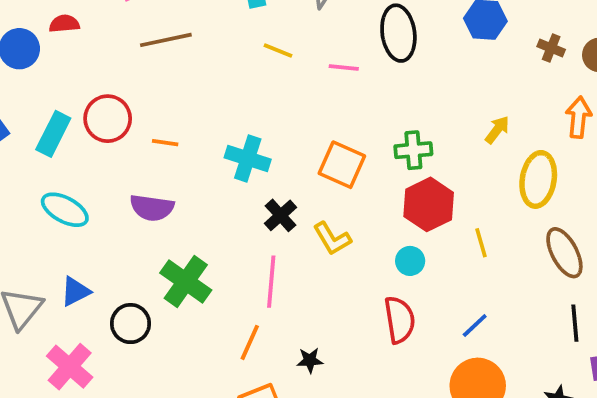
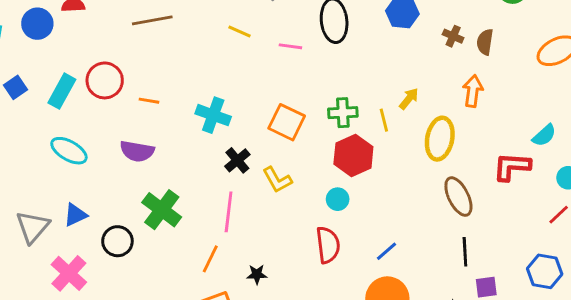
yellow line: (481, 243) -> (384, 120), moved

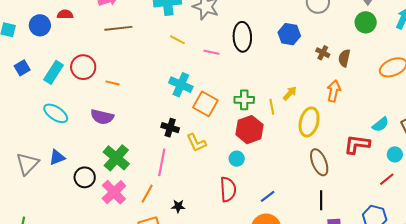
cyan cross: (213, 115) -> (181, 85), moved
black cross: (237, 160) -> (170, 128), turned -36
pink cross: (69, 273) -> (114, 192), moved

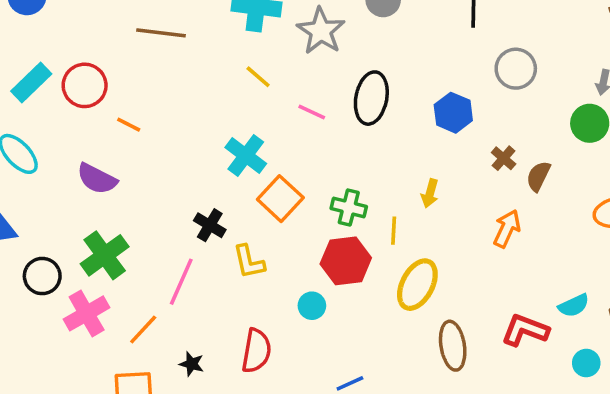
yellow arrow: (290, 93) -> (430, 193), moved, turned 140
yellow ellipse: (309, 122) -> (417, 285), moved
red semicircle: (228, 189) -> (256, 351), moved

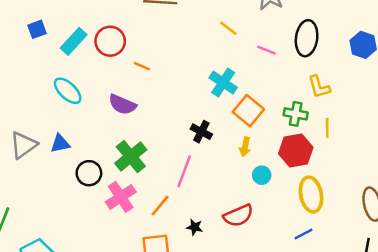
yellow arrow: (430, 193) -> (245, 147), moved
yellow L-shape: (249, 262) -> (319, 87), moved
yellow ellipse: (417, 285) -> (311, 195), moved, turned -36
cyan circle: (312, 306) -> (262, 175), moved
red semicircle: (256, 351) -> (238, 216), turned 60

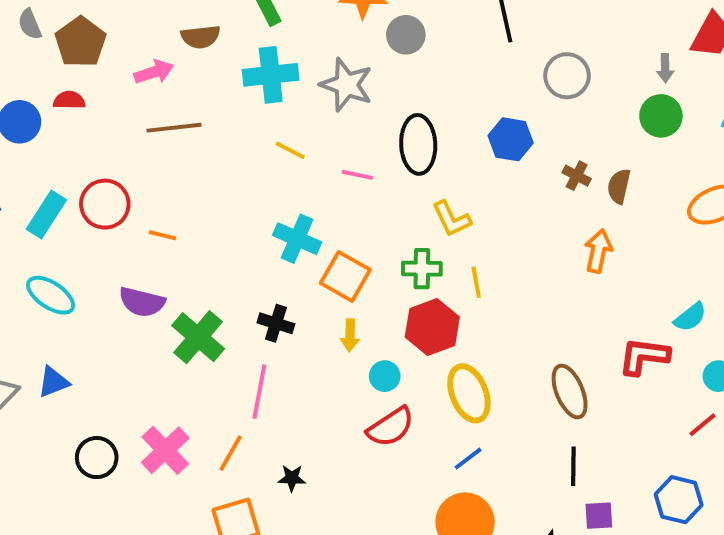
green cross: (131, 156) -> (198, 337), moved
black circle: (89, 173) -> (97, 458), moved
red semicircle: (238, 216) -> (391, 427), moved

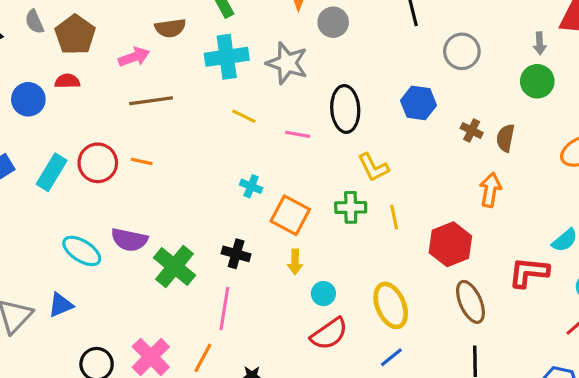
orange line: (163, 235) -> (142, 161), moved
cyan cross: (297, 239) -> (251, 186), size x0.6
cyan ellipse: (51, 295) -> (82, 251), moved
red hexagon: (432, 327) -> (450, 244), moved

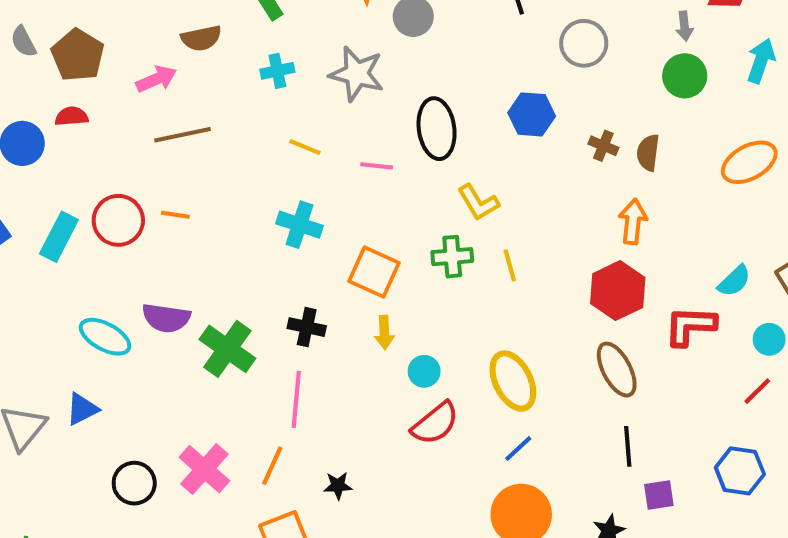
cyan cross: (227, 57) -> (277, 71), size x0.6
cyan cross: (251, 186) -> (299, 225), moved, size x1.5
red hexagon: (450, 244) -> (618, 291), moved

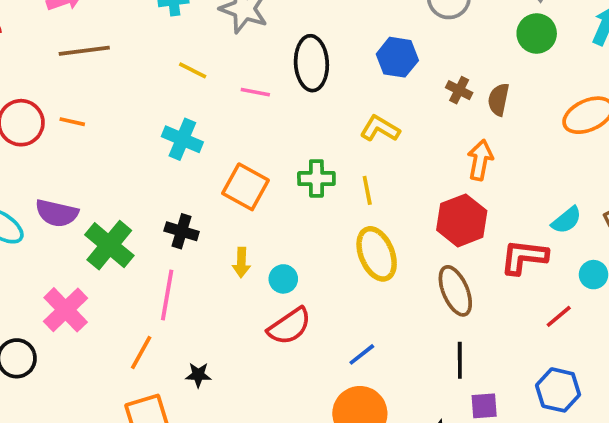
yellow L-shape: (478, 202) -> (380, 129), moved, turned 147
yellow arrow: (384, 333) -> (241, 263), moved
yellow ellipse: (513, 381) -> (377, 254), moved
red line: (757, 391) -> (559, 316), moved
pink cross: (204, 469) -> (66, 310), moved

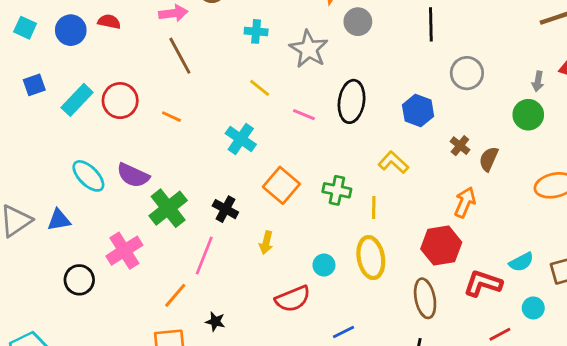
brown line: (84, 51) -> (180, 56), turned 57
orange line: (72, 122) -> (171, 117), moved
cyan circle: (283, 279) -> (324, 265), moved

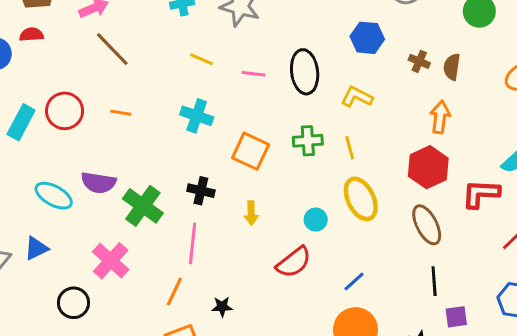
black ellipse: (352, 101) -> (305, 72), moved

